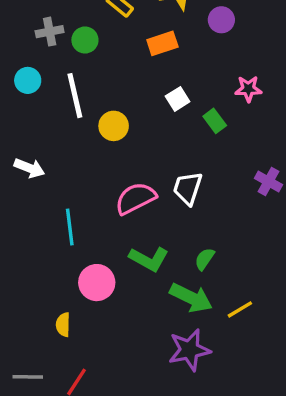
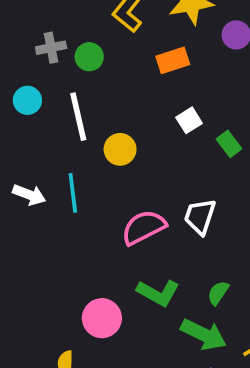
cyan line: (70, 227) -> (73, 193), moved

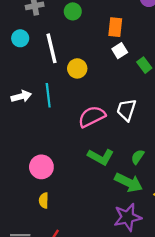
green circle: (89, 57) -> (73, 11), moved
orange rectangle: (173, 60) -> (115, 27), moved, turned -66
white arrow: (29, 195) -> (21, 96), turned -36
pink circle: (102, 318) -> (41, 167), moved

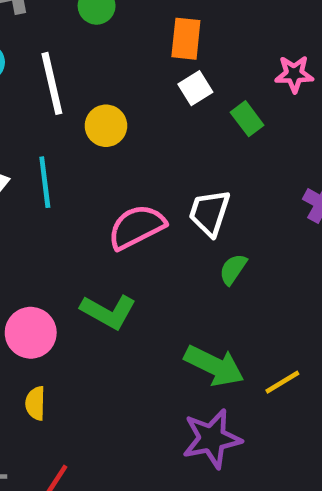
green L-shape: (101, 157) -> (108, 312), moved
green semicircle: (138, 157) -> (233, 269), moved

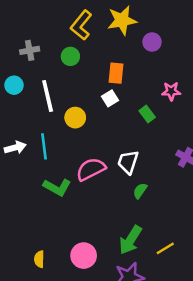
white square: (195, 88) -> (110, 98), moved
green L-shape: (108, 312) -> (57, 187), moved
pink circle: (31, 333) -> (84, 256), moved
green arrow: (214, 366) -> (130, 240), turned 96

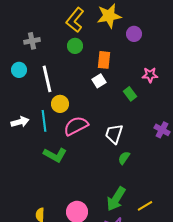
green circle: (70, 56) -> (75, 46), moved
yellow circle: (75, 118) -> (60, 104), moved
pink semicircle: (91, 169) -> (76, 126), moved

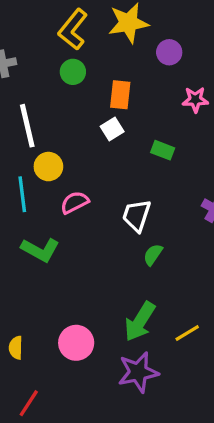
pink star: (150, 75) -> (195, 100), moved
green rectangle: (130, 94) -> (163, 150), turned -32
pink semicircle: (76, 126) -> (75, 202), size x0.7

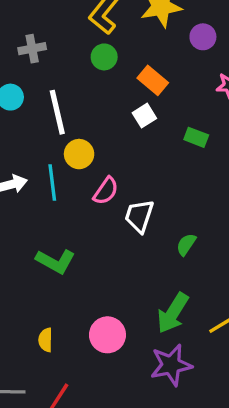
orange rectangle: (120, 95) -> (153, 80), turned -56
pink semicircle: (75, 202) -> (106, 191), turned 152
white trapezoid: (137, 215) -> (139, 216), moved
green L-shape: (40, 250) -> (56, 261), moved

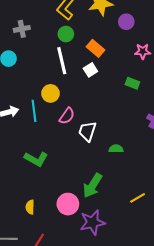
white line: (57, 112) -> (62, 61), moved
green rectangle: (196, 137) -> (132, 83), moved
green semicircle: (186, 244) -> (116, 149), turned 56
green arrow: (173, 313) -> (92, 186), moved
purple star: (171, 365) -> (92, 222), moved

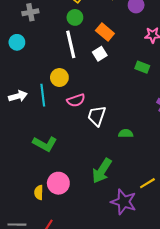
pink semicircle: (67, 116) -> (76, 100), turned 36
pink circle: (68, 204) -> (58, 183), moved
purple star: (92, 222) -> (124, 202), moved, turned 30

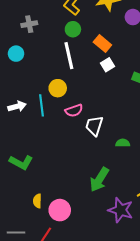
white square: (100, 54) -> (107, 65), moved
green L-shape: (45, 144) -> (21, 162), moved
pink circle: (58, 183) -> (60, 210), moved

